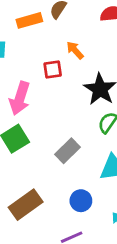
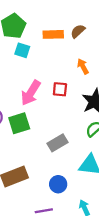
red square: (53, 70) -> (60, 89), moved

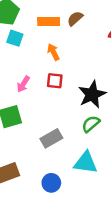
orange arrow: (83, 66) -> (53, 52), moved
pink arrow: (31, 93) -> (23, 84), size x0.6

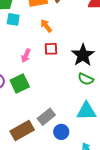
green semicircle: (91, 124) -> (86, 79), turned -105
gray rectangle: (51, 138) -> (46, 117), moved

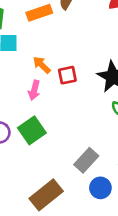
orange arrow: (46, 26) -> (42, 65), moved
gray rectangle: (46, 117) -> (86, 160), moved

